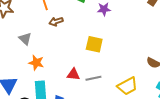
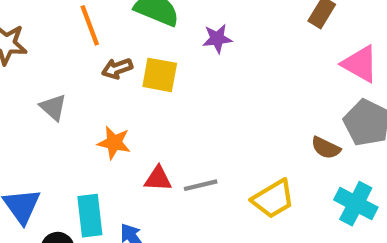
yellow square: (94, 44) -> (160, 75), moved
orange star: (36, 63) -> (114, 143), moved

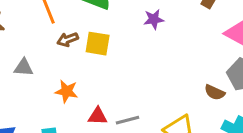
purple star: (217, 39) -> (154, 19), moved
gray triangle: (53, 107) -> (23, 67), turned -36

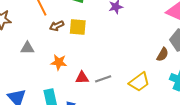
brown semicircle: (215, 92) -> (163, 54), turned -80

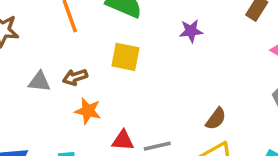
brown arrow: (57, 26) -> (75, 77), moved
brown semicircle: (163, 54) -> (216, 119), moved

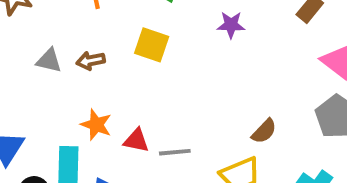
orange star: (88, 111) -> (96, 125), moved
brown semicircle: (216, 119) -> (264, 131), moved

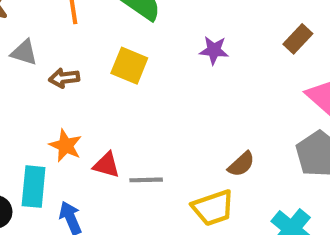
gray triangle: (49, 61) -> (24, 52), moved

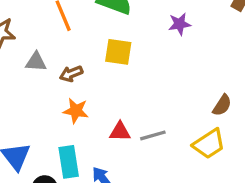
orange star: (66, 146) -> (76, 111), moved

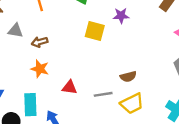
yellow square: (118, 52) -> (95, 31), moved
brown semicircle: (222, 105) -> (128, 77), moved, turned 35
gray line: (153, 135) -> (103, 94), moved

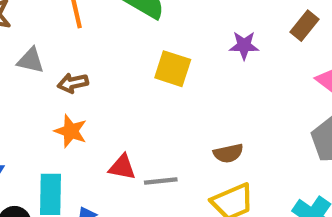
purple star: (121, 16) -> (244, 46), moved
gray line: (103, 94) -> (161, 181), moved

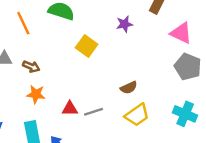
yellow square: (173, 69) -> (87, 46), turned 30
brown arrow: (73, 83) -> (31, 67), turned -133

